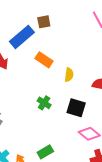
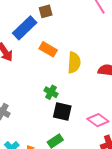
yellow semicircle: (69, 75) -> (74, 63), size x1.5
black square: (76, 108) -> (62, 111), moved

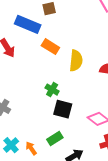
blue rectangle: (25, 28) -> (28, 24), turned 65

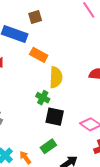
yellow semicircle: (76, 61) -> (56, 77), moved

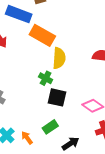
orange rectangle: (39, 55) -> (42, 35), size x1.4

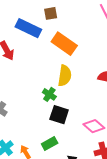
orange rectangle: (42, 35) -> (64, 44), moved

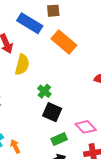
yellow semicircle: (65, 76) -> (22, 65), moved
green rectangle: (50, 143) -> (59, 139), moved

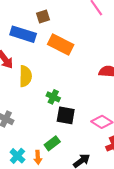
green rectangle: (59, 139) -> (52, 143), moved
orange arrow: (15, 146) -> (38, 157), turned -144

